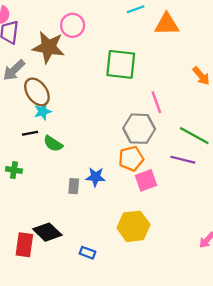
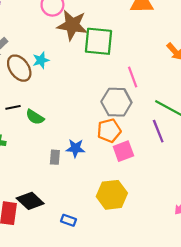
brown star: (48, 47) -> (72, 25), moved
cyan star: (43, 111) -> (41, 60), moved
purple line: (183, 160) -> (158, 131), turned 55

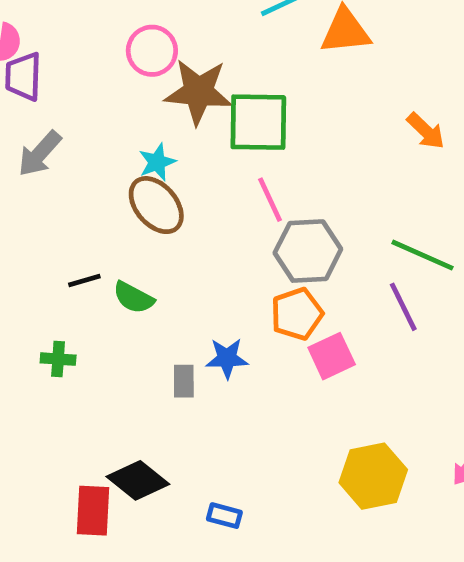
cyan star: (41, 60) -> (157, 162), moved
brown ellipse: (19, 68) -> (156, 205), moved
pink line: (133, 77) -> (270, 200), moved
yellow hexagon: (112, 195) -> (373, 476), moved

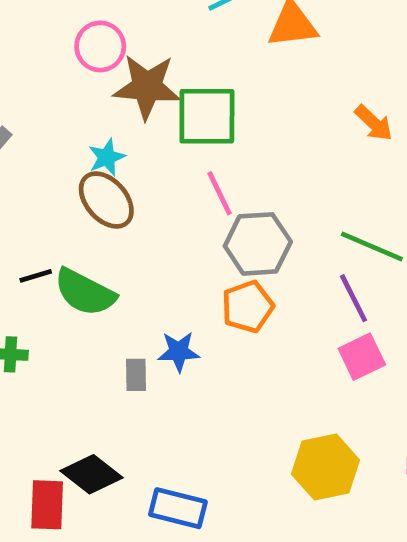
green semicircle: (133, 298) -> (85, 292), size x1.5
pink square: (332, 356) -> (362, 357), moved
blue rectangle: (224, 516) -> (178, 508), size x1.6

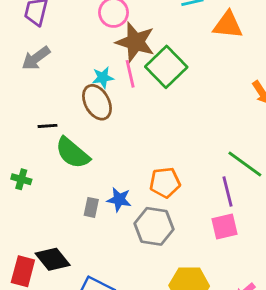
green square: (207, 116) -> (166, 67), turned 33
pink line: (219, 193) -> (130, 74), moved
gray hexagon: (258, 244) -> (154, 226), moved
black line: (36, 276) -> (48, 126), moved

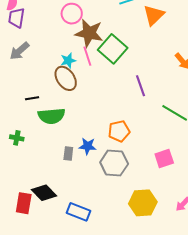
orange triangle: (228, 25) -> (154, 15), turned -45
green semicircle: (73, 153) -> (51, 116), turned -40
purple line: (227, 191) -> (140, 86), moved

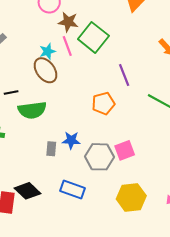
brown star: (89, 33) -> (68, 22), size x0.7
orange pentagon: (119, 131) -> (103, 103), moved
pink square: (164, 159) -> (125, 150), moved
blue rectangle: (78, 212) -> (73, 189), moved

